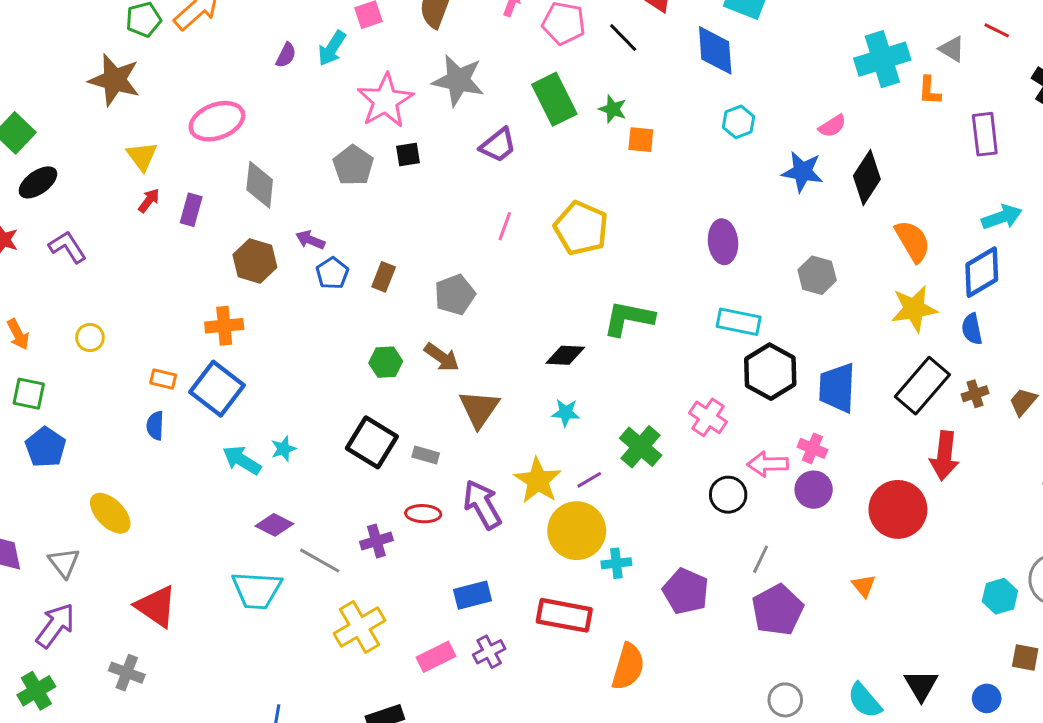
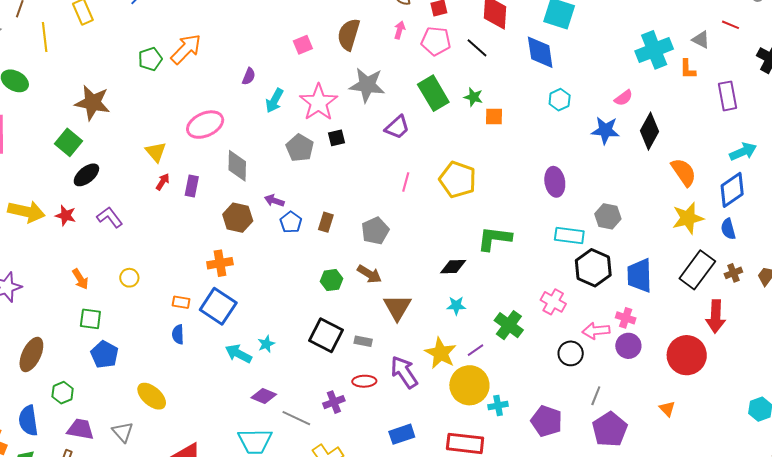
cyan arrow: (332, 48) -> (274, 101), moved
brown star: (114, 80) -> (92, 103), moved
gray hexagon: (817, 275) -> (608, 216), moved

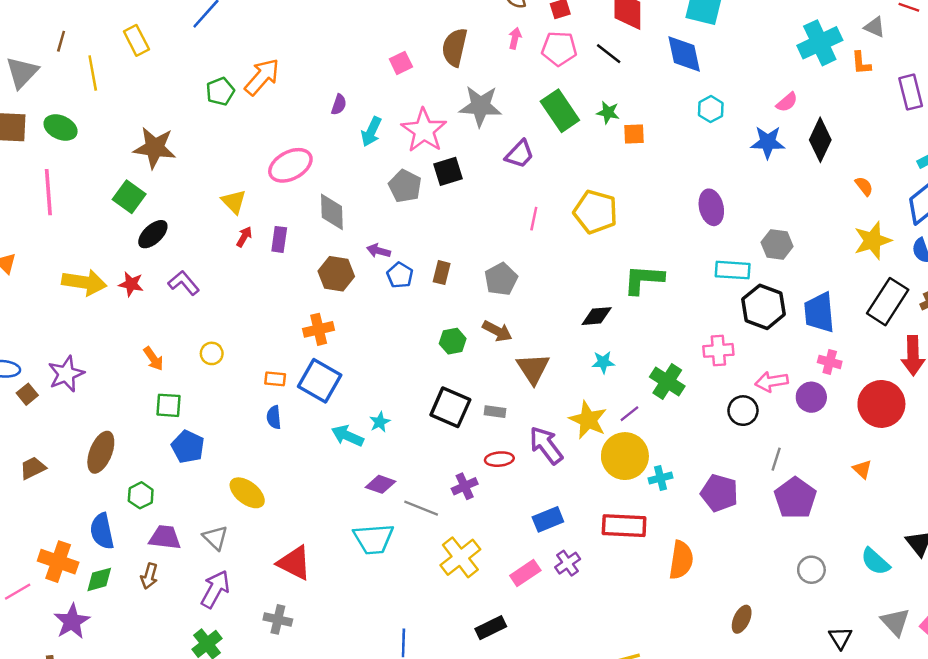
black square: (337, 138) -> (448, 171), size x1.4
orange semicircle: (684, 172) -> (864, 186), size x0.6
pink cross: (553, 302) -> (718, 350), turned -30
pink cross: (626, 318) -> (830, 362), moved

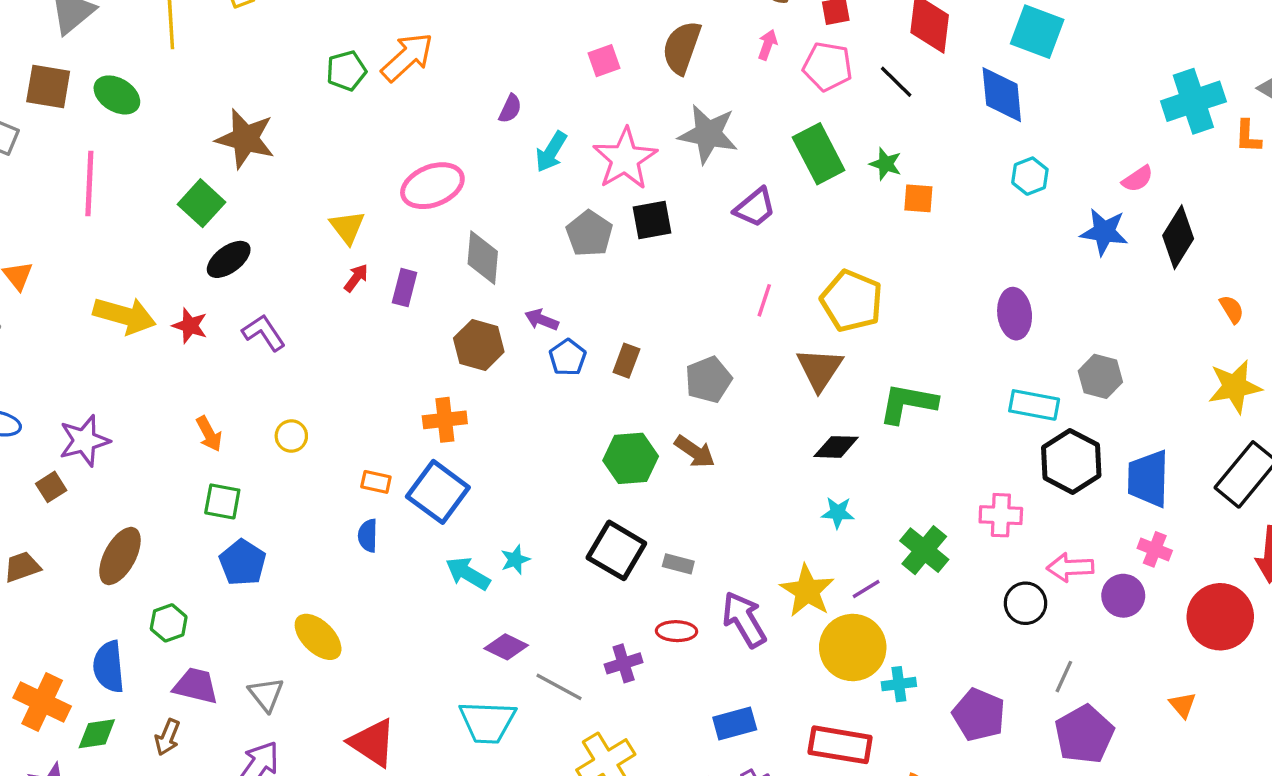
green hexagon: (453, 341) -> (631, 458), size x1.4
brown triangle: (533, 369) -> (820, 369), moved
brown square: (27, 394) -> (51, 487), moved

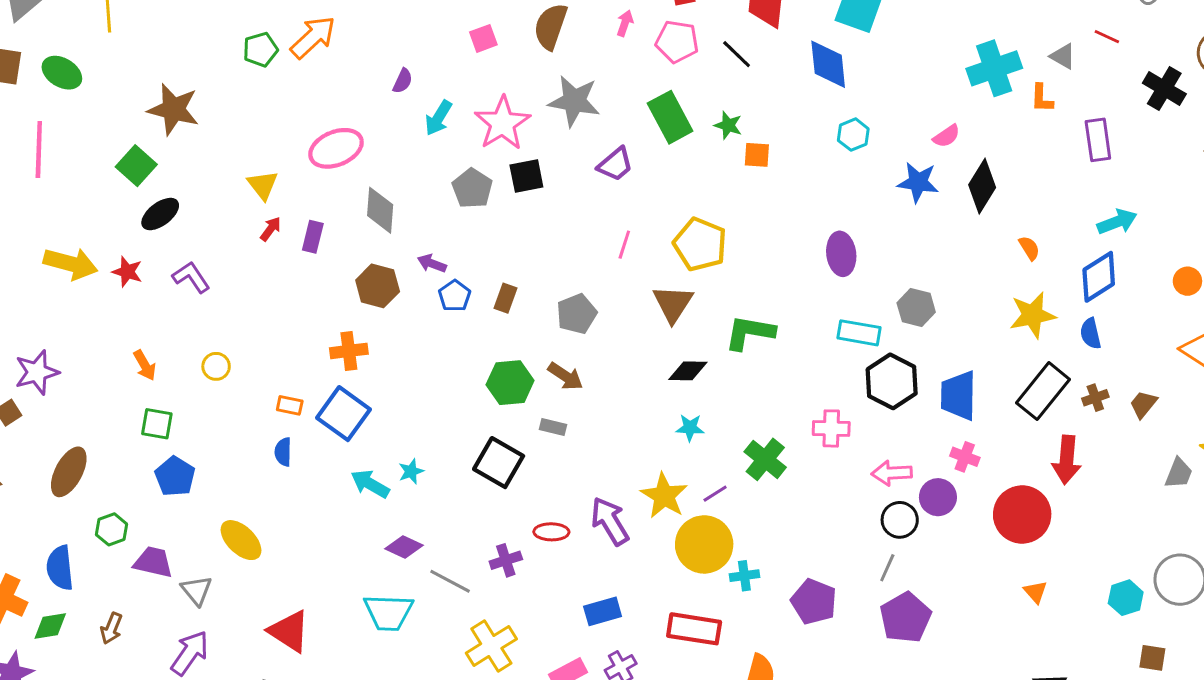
gray rectangle: (678, 564) -> (553, 427), moved
black circle: (1025, 603) -> (900, 520), moved
purple trapezoid: (196, 686) -> (153, 562), moved
orange triangle: (1183, 705) -> (1035, 592), moved

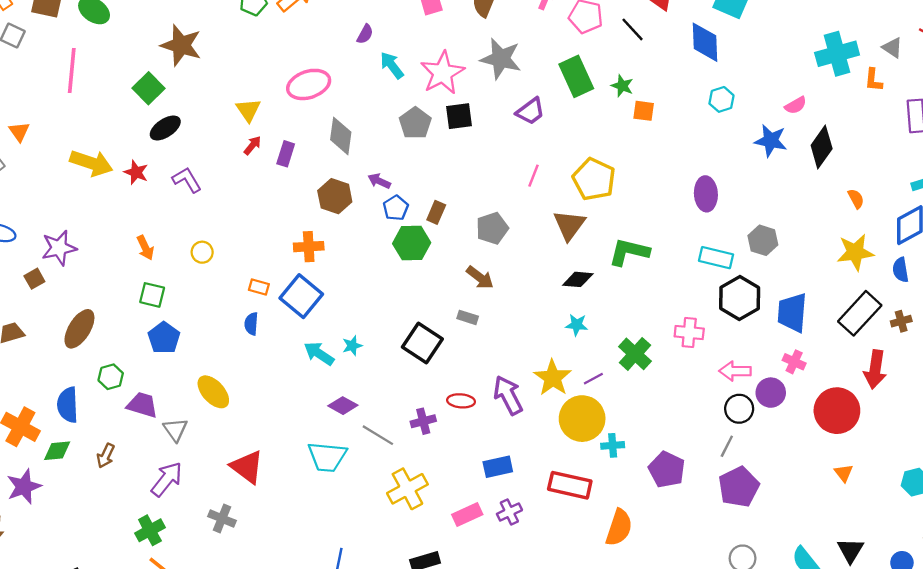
cyan arrow: (438, 118) -> (392, 65), turned 108
green hexagon: (510, 383) -> (412, 243), moved

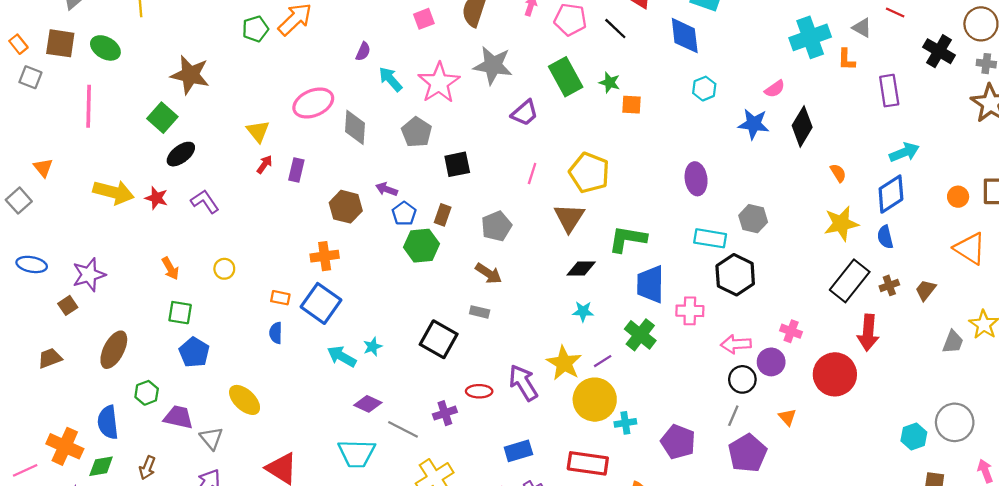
black square: (459, 116) -> (457, 164), moved
gray diamond: (341, 136) -> (355, 127), moved
blue trapezoid: (792, 313) -> (650, 284), moved
orange triangle: (844, 473) -> (787, 417), moved

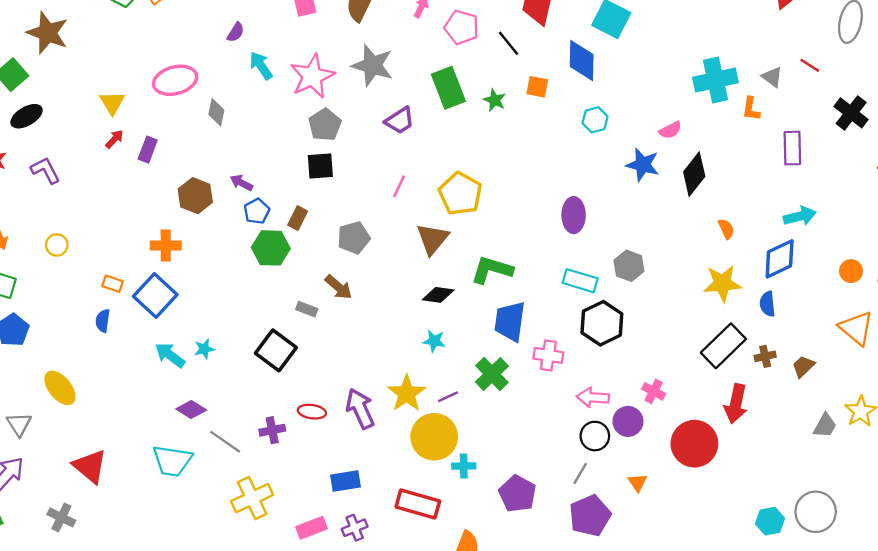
orange square: (631, 105) -> (537, 87), moved
gray diamond: (355, 127) -> (216, 112), size x0.7
gray pentagon: (417, 132) -> (325, 125), moved
gray rectangle: (480, 312) -> (307, 309), moved

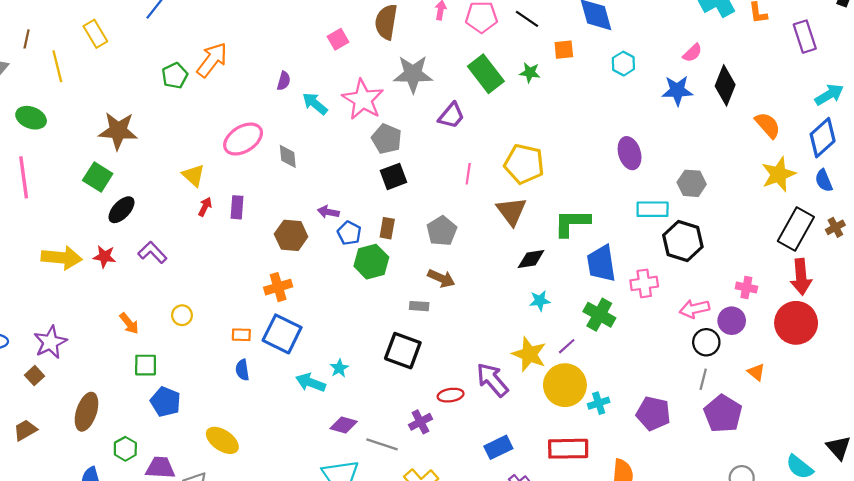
orange semicircle: (726, 229) -> (768, 125), size x1.5
red arrow: (736, 404) -> (801, 277), moved

